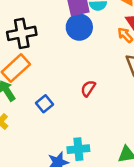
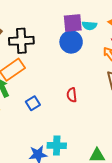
red semicircle: (88, 88) -> (72, 95), turned -48

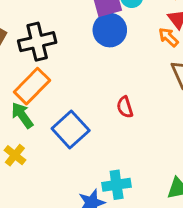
blue square: (33, 103) -> (71, 130), size x1.6

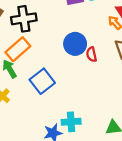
blue circle: (110, 30) -> (75, 44), moved
red semicircle: (125, 107) -> (92, 54), moved

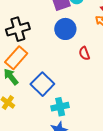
blue circle: (75, 44) -> (65, 29), moved
cyan cross: (71, 122) -> (60, 107), moved

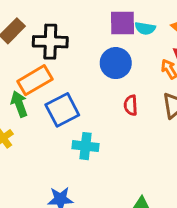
blue square: (42, 84) -> (62, 110), moved
cyan cross: (60, 107) -> (86, 146), moved

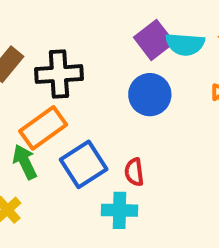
purple square: (123, 23) -> (154, 40), turned -32
cyan semicircle: (145, 28) -> (185, 44), size x1.4
red semicircle: (131, 105) -> (134, 172), moved

